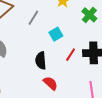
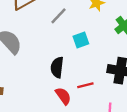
red line: (71, 55) -> (85, 85), moved, turned 32

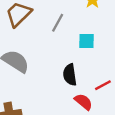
cyan square: (81, 40) -> (86, 41), turned 35

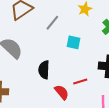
black semicircle: (70, 75) -> (44, 70), moved

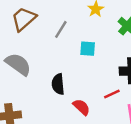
red line: (80, 81) -> (112, 94), moved

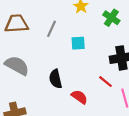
brown trapezoid: (24, 19) -> (17, 24), turned 45
red line: (112, 94) -> (106, 82), turned 72

